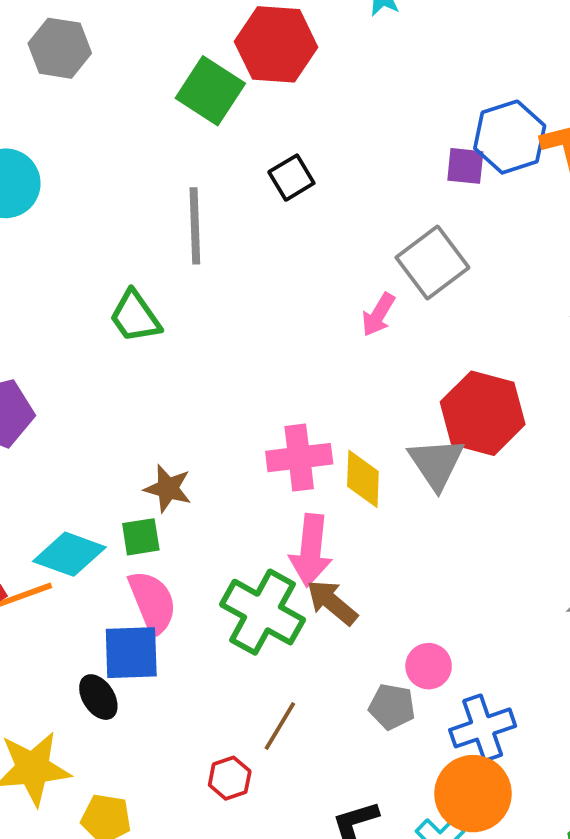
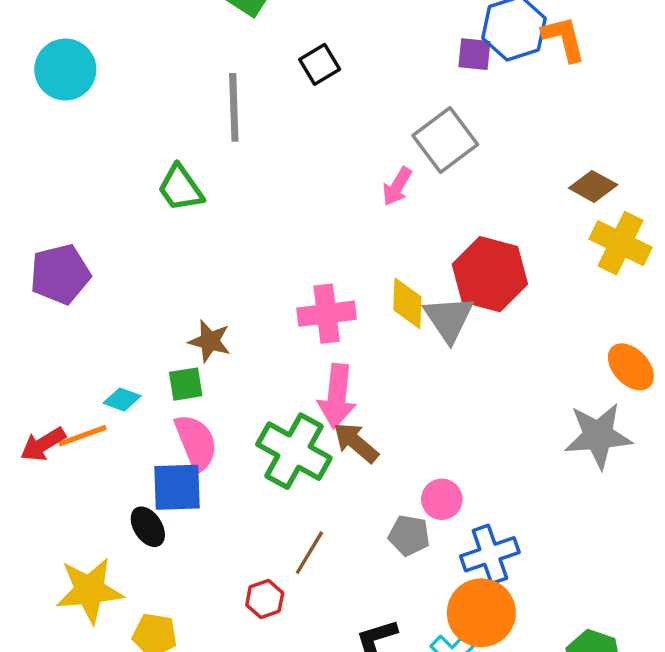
yellow diamond: (363, 479) -> (407, 303), moved
cyan diamond: (69, 554) -> (122, 400), size x0.6

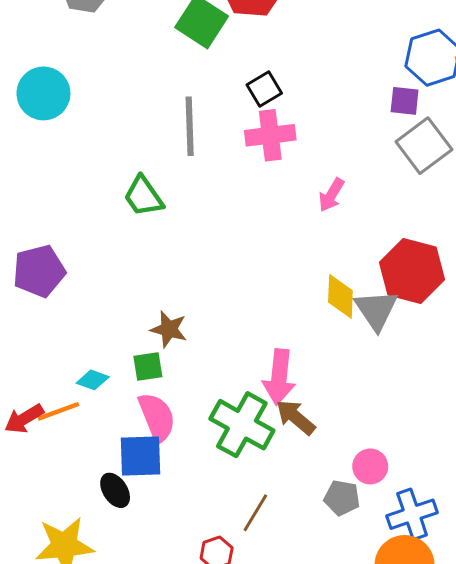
purple square: (474, 54) -> (405, 101), moved
gray square: (445, 140) -> (424, 146), moved
pink cross: (327, 314) -> (270, 135), moved

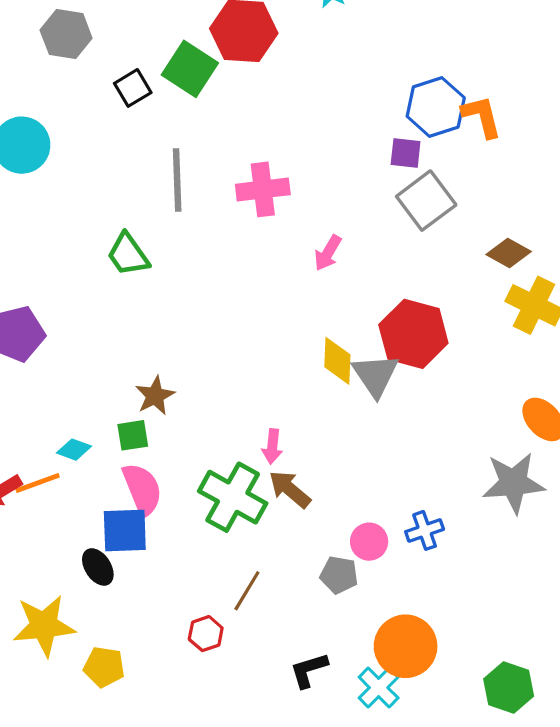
black square: (264, 89) -> (133, 88), moved
brown star: (169, 329) -> (155, 396), turned 30
pink arrow: (279, 377) -> (272, 446), size x0.6
blue cross: (412, 514) -> (425, 530), moved, size x0.7

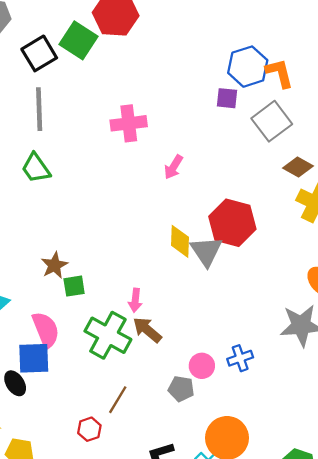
black square: (133, 88) -> (39, 53), size x1.4
gray line: (177, 180) -> (39, 109), moved
gray square: (426, 201) -> (272, 121), moved
green square: (133, 435) -> (74, 286), moved

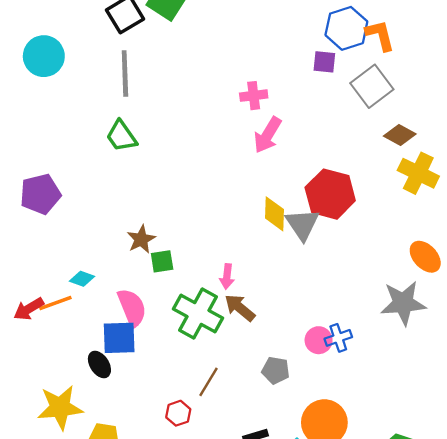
pink cross: (129, 123) -> (254, 96), moved, size x0.7
pink arrow: (173, 167) -> (268, 135), size x1.4
pink circle: (202, 366) -> (319, 340), moved

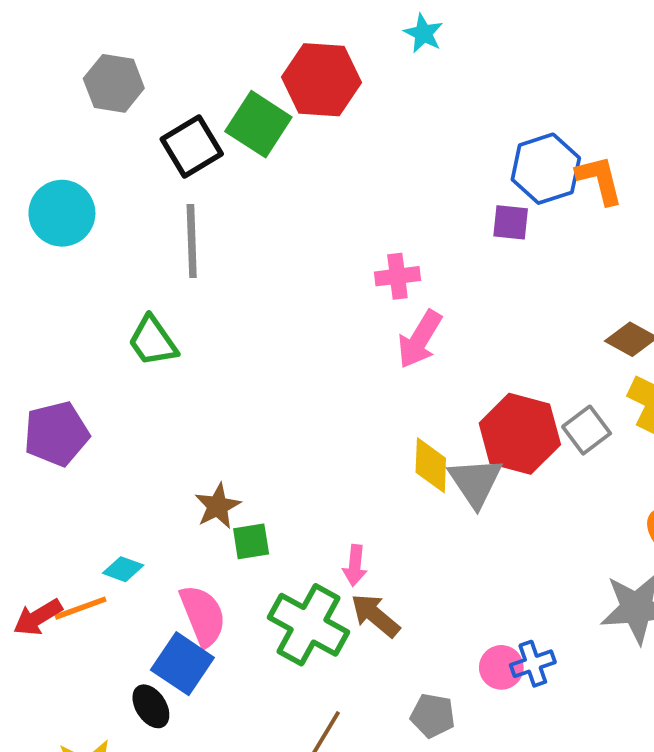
gray square: (372, 86) -> (587, 430), moved, size x0.7
green trapezoid: (121, 136) -> (153, 341), moved
blue square: (119, 338) -> (182, 664), turned 36

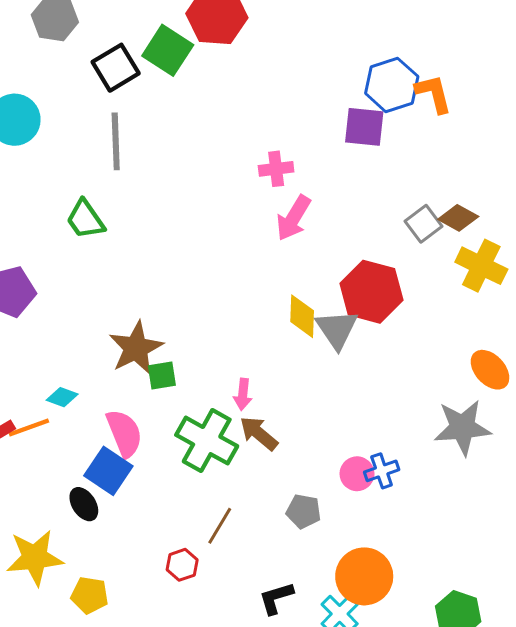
purple square: (511, 222) -> (364, 127), size x1.4
gray square: (587, 430) -> (423, 224), moved
brown star: (218, 506) -> (136, 348), size x1.5

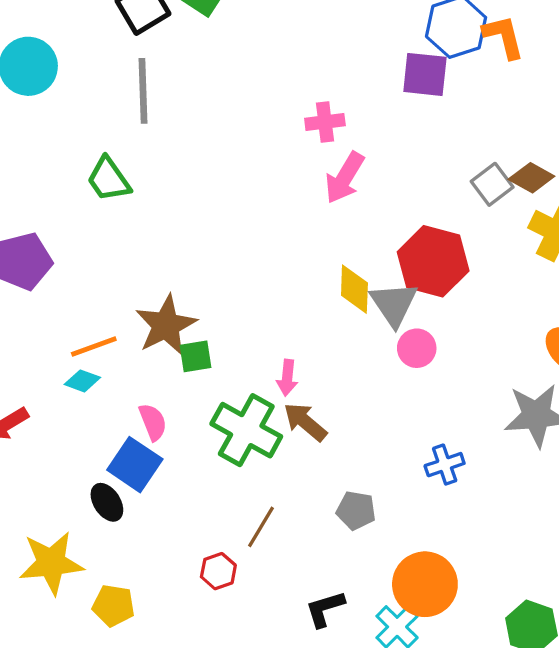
orange line: (29, 428) -> (94, 347), moved
pink semicircle: (124, 433) -> (153, 422), size x0.7
pink circle: (357, 474) -> (417, 348), moved

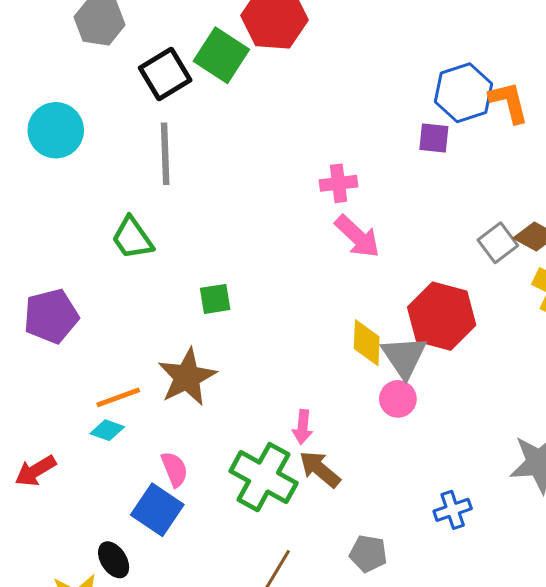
purple square: (425, 74) -> (434, 138), size x0.7
pink arrow: (345, 178) -> (357, 236), turned -78
pink circle: (417, 348) -> (398, 399), moved
green square: (195, 356) -> (215, 299), moved
black ellipse: (107, 502) -> (114, 560), moved

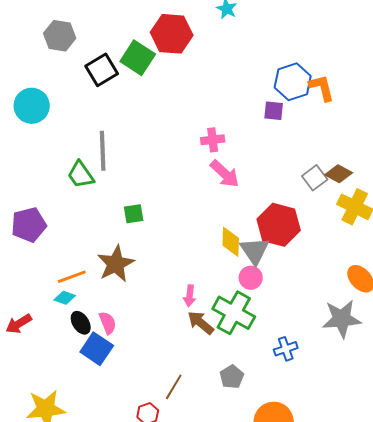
gray line: (165, 154) -> (103, 151), moved
green cross: (264, 477) -> (234, 313), moved
gray pentagon: (368, 554) -> (232, 377), turned 30
black ellipse: (114, 560) -> (81, 323), moved

